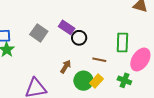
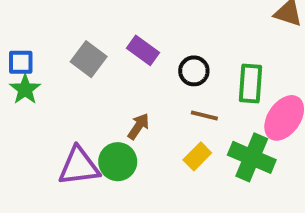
black circle: (79, 38) -> (194, 71), moved
green cross: (124, 80) -> (252, 157), size x1.6
green circle: (83, 81) -> (118, 162), moved

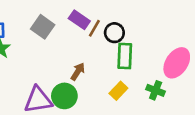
green rectangle: (250, 84) -> (125, 56), moved
brown line: (204, 115) -> (94, 28), moved, turned -72
green cross: (252, 157) -> (156, 90), size x0.6

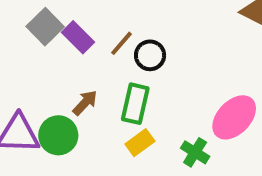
purple rectangle: (79, 20) -> (78, 37), moved
green rectangle: (125, 56) -> (135, 104), moved

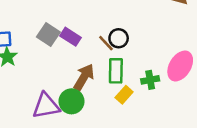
brown line: (121, 43) -> (106, 43), moved, turned -72
brown arrow: (85, 103) -> (84, 77), size x1.5
green cross: (195, 152) -> (150, 80), moved, turned -30

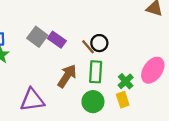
green cross: (150, 80) -> (126, 81), turned -35
yellow rectangle: (124, 95) -> (123, 100), moved, turned -63
green circle: (72, 101) -> (93, 102), moved

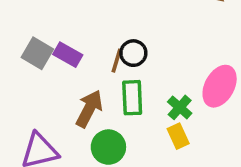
brown line: (88, 47) -> (117, 61), turned 63
green circle: (93, 102) -> (108, 147), moved

